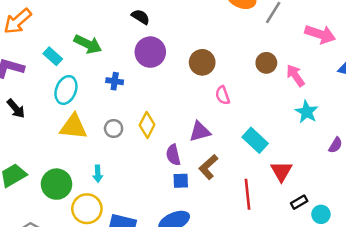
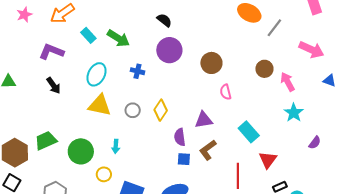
cyan rectangle: (53, 56) -> (88, 35), moved
yellow circle: (87, 209) -> (104, 174), size x0.6

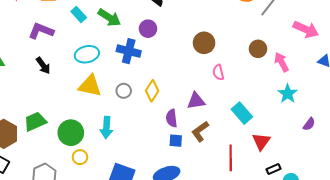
purple circle: (169, 50) -> (148, 29), moved, size x0.7
blue cross: (137, 71) -> (129, 51), size x1.6
cyan ellipse: (97, 74) -> (87, 54), turned 50
cyan arrow: (116, 146) -> (106, 128), size x1.5
yellow circle: (104, 174) -> (80, 157), moved

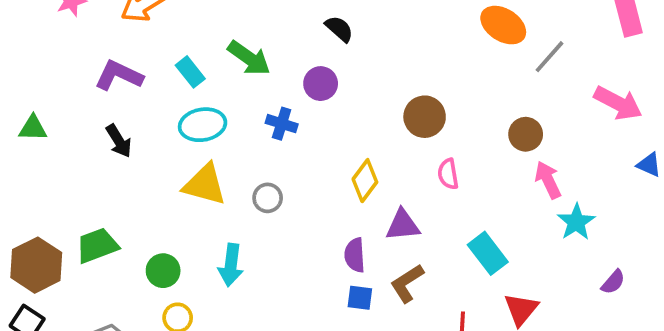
cyan rectangle: (79, 15) -> (190, 72), moved
blue cross: (129, 51) -> (282, 124), size x0.7
pink arrow: (281, 62) -> (548, 180), moved
yellow diamond: (152, 91) -> (365, 181), moved
green circle: (71, 133) -> (163, 271), size x0.7

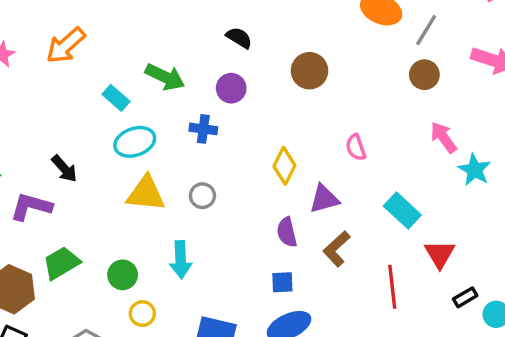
purple L-shape: (119, 75) -> (31, 207), moved
brown circle: (425, 117) -> (309, 71), moved
brown circle: (526, 134) -> (424, 75), moved
blue square: (360, 298) -> (282, 282), moved

